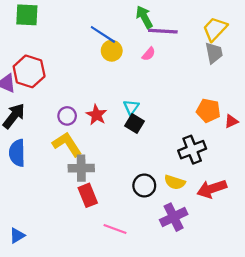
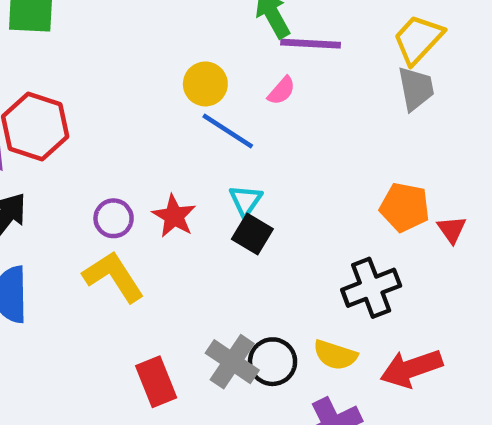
blue line: (103, 34) -> (228, 131), moved
red triangle: (231, 121) -> (452, 230), turned -40
gray cross: (81, 168) -> (232, 362), moved, turned 35

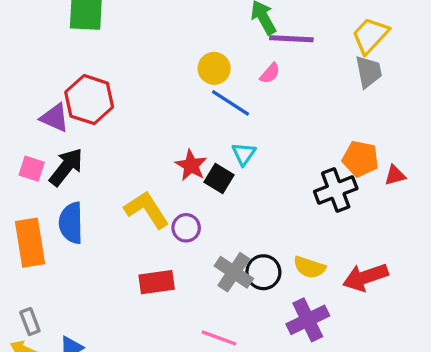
purple circle: (114, 218) -> (186, 228), moved
red triangle: (452, 230) -> (395, 175), turned 50
black square: (252, 234) -> (219, 178), moved
black cross: (371, 288) -> (336, 190), moved
red rectangle: (156, 382) -> (157, 282), moved, turned -76

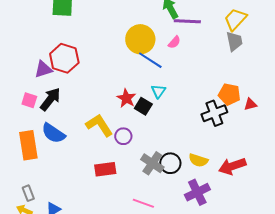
yellow circle: (214, 68) -> (140, 39), size x1.5
purple triangle: (55, 118) -> (43, 69), turned -42
blue semicircle: (71, 223) -> (53, 133), turned -55

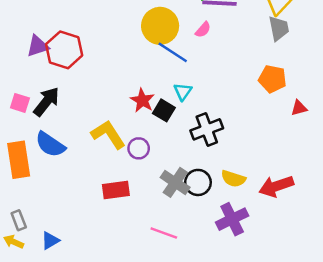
purple triangle: (43, 69) -> (38, 46), moved
orange pentagon: (229, 94) -> (272, 79), moved
black cross: (214, 113) -> (207, 129), moved

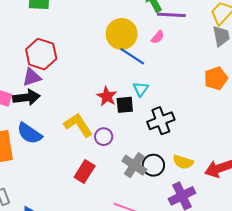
purple triangle: (38, 46) -> (32, 77), moved
orange pentagon: (272, 79) -> (216, 78), turned -30
black arrow: (46, 102) -> (26, 97), turned 45
black square: (164, 110) -> (125, 105), turned -36
red rectangle: (116, 190) -> (85, 172), turned -50

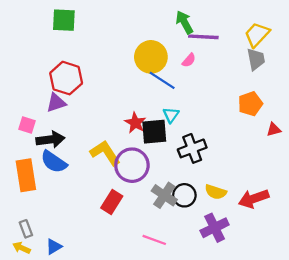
black arrow: (26, 97) -> (50, 140), moved
black square: (125, 105) -> (154, 132), size x1.4
purple circle: (104, 137) -> (132, 165), size x1.8

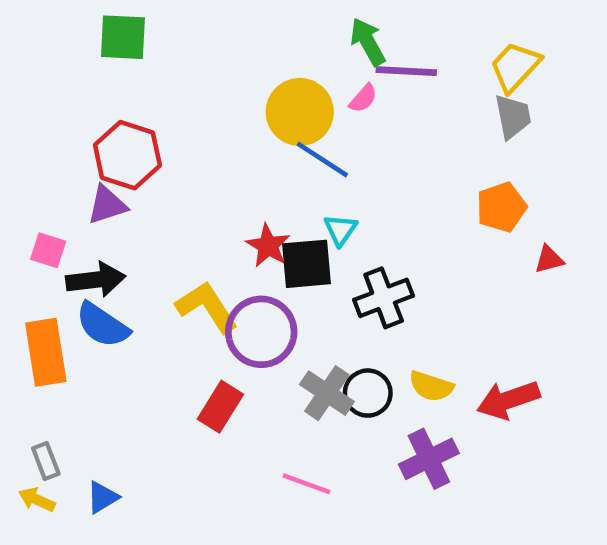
pink semicircle: (189, 60) -> (363, 98), moved

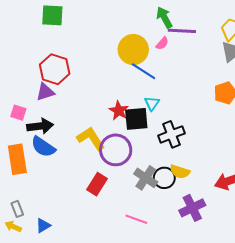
yellow semicircle: (431, 386) -> (180, 172), moved

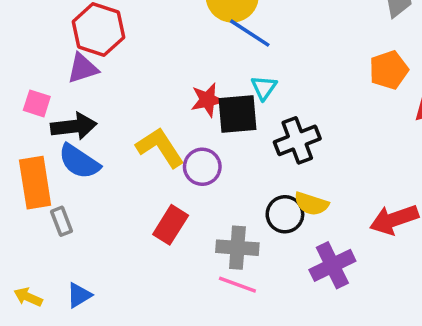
red star: (119, 111) -> (208, 100), turned 30
purple circle: (116, 150) -> (202, 167), size x0.7
gray cross: (146, 178) -> (237, 248), moved, turned -30
gray rectangle: (17, 209) -> (61, 221), moved

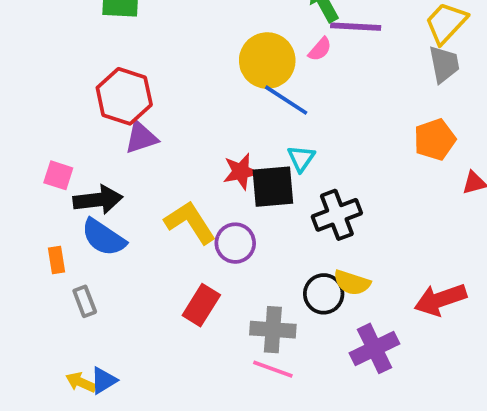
purple triangle: (83, 68) -> (141, 138), moved
orange rectangle: (35, 183) -> (56, 260), size x0.5
yellow arrow: (28, 297) -> (81, 382), moved

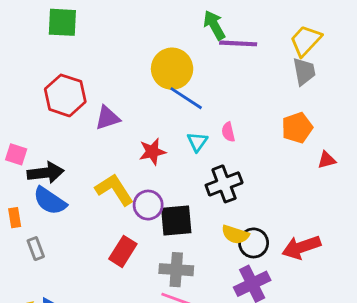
pink semicircle: (320, 49) -> (228, 132), moved, turned 126
purple triangle: (141, 138) -> (107, 118), moved
black square: (273, 187) -> (176, 220), moved
black circle: (324, 294) -> (254, 243), moved

